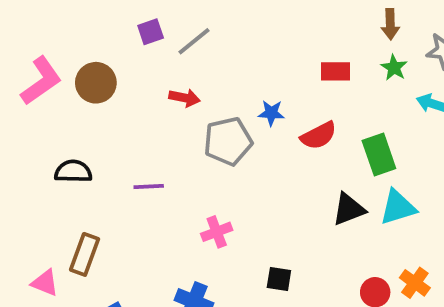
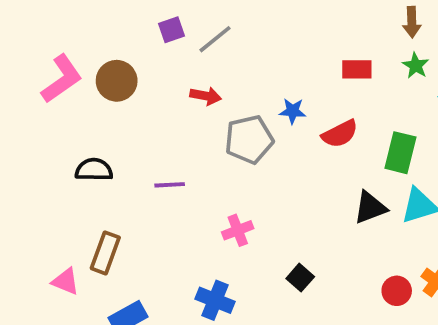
green rectangle: (379, 154) -> (400, 153), turned 33
black square: (279, 279) -> (300, 278), turned 32

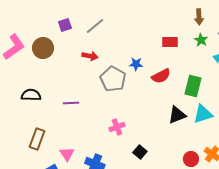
purple square: (171, 30) -> (65, 25), moved
gray pentagon: (249, 139) -> (113, 79), turned -30
pink cross: (238, 230) -> (117, 127), moved
pink triangle: (66, 281) -> (67, 154), moved, turned 35

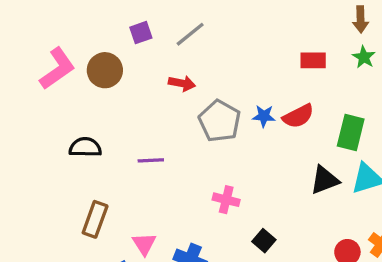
blue star: (136, 64) -> (264, 116), moved
pink cross: (117, 127) -> (226, 200), turned 35

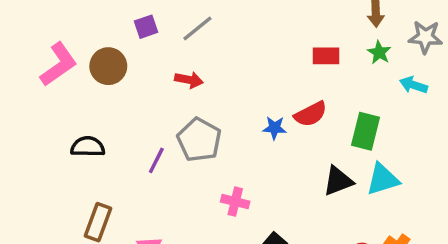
blue star: (264, 116) -> (275, 128), moved
gray pentagon: (220, 121) -> (199, 140), moved
purple line: (151, 160) -> (156, 160), turned -60

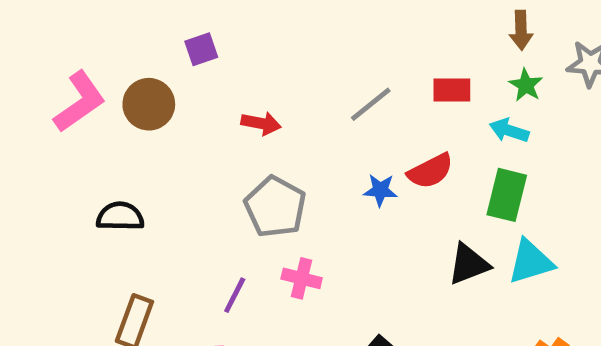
gray line: (197, 28) -> (371, 104), moved
cyan arrow: (413, 85) -> (509, 130), moved
purple line: (156, 160) -> (235, 295), moved
pink cross: (235, 202) -> (302, 278), moved

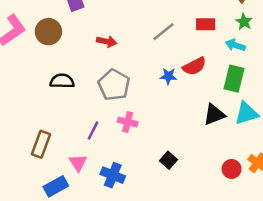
black semicircle: (120, 216) -> (62, 81), moved

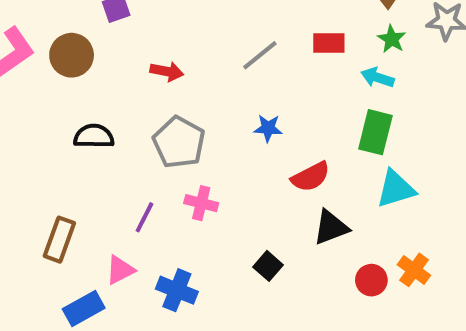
red semicircle: (194, 66) -> (311, 177), moved
black triangle: (214, 115) -> (331, 227), moved
pink triangle: (78, 163) -> (120, 270), turned 36

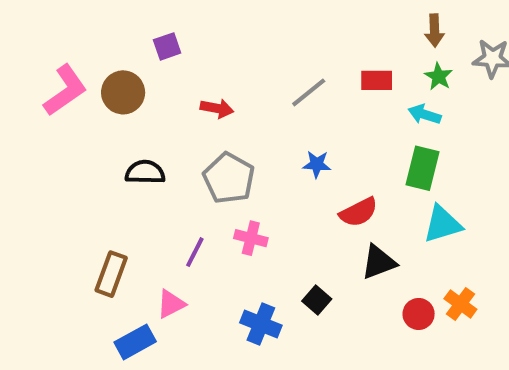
blue cross: (177, 290) -> (261, 324), moved

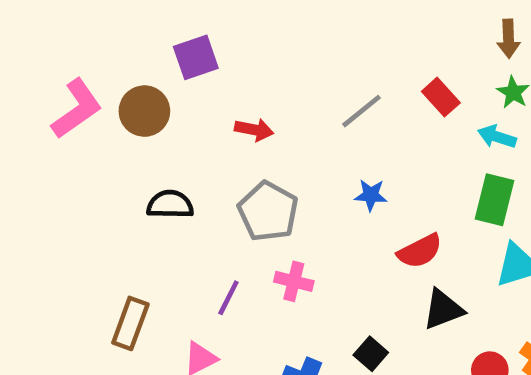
purple square: (167, 46) -> (196, 57), size x1.4
red rectangle: (377, 80) -> (441, 97), turned 48

